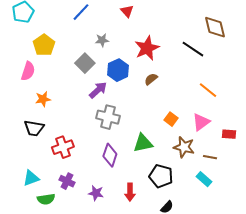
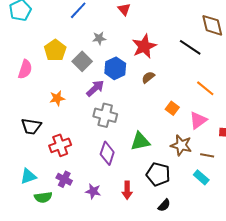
yellow pentagon: (44, 45) -> (55, 50), moved
orange star: (43, 99) -> (57, 98), moved
orange square: (171, 119) -> (172, 108), moved

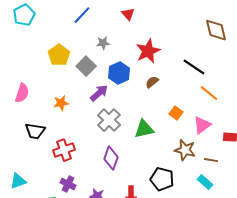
black line: (190, 47) -> (194, 67), moved
pink semicircle: (25, 69) -> (22, 93), moved
gray cross: (105, 115) -> (109, 120), turned 30
green triangle: (140, 141) -> (144, 129), moved
cyan triangle: (28, 176) -> (18, 181), moved

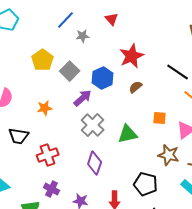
gray star: (103, 43) -> (83, 36), moved
orange square: (176, 113) -> (160, 118), turned -32

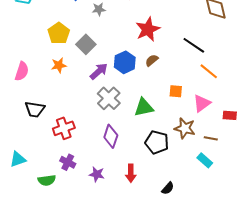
blue hexagon: (103, 78) -> (125, 62), moved
orange star: (45, 108) -> (59, 65), moved
black pentagon: (146, 184) -> (157, 142), moved

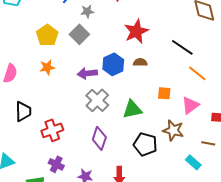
gray square: (86, 44) -> (79, 34), moved
brown semicircle: (152, 60) -> (140, 62), turned 40
purple arrow: (99, 71) -> (87, 73), turned -144
black trapezoid: (35, 109) -> (23, 111), turned -100
brown line: (211, 138) -> (208, 143), moved

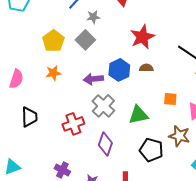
red cross: (52, 130) -> (73, 124), moved

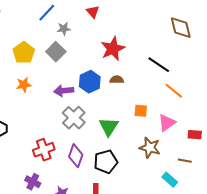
green triangle: (138, 115) -> (109, 127), turned -45
red cross: (73, 124) -> (44, 150), moved
black pentagon: (151, 150) -> (106, 162), moved, turned -30

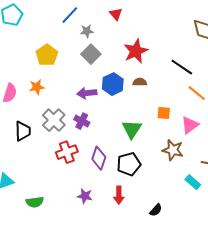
gray square: (56, 52) -> (91, 54), moved
orange star: (24, 85) -> (37, 87), moved
gray cross: (74, 118) -> (54, 120), moved
purple cross: (33, 182) -> (82, 121), moved

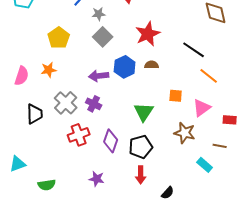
red arrow: (119, 195) -> (141, 175), moved

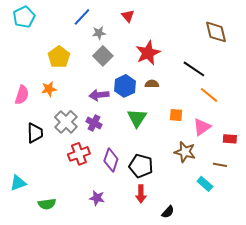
green triangle: (144, 112) -> (137, 118), moved
black pentagon: (141, 147) -> (141, 166), turned 30

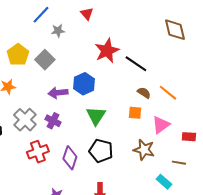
gray square: (103, 56) -> (45, 60), moved
black line: (194, 69) -> (136, 64), moved
brown semicircle: (152, 84) -> (144, 93), moved, turned 32
black pentagon: (141, 166) -> (101, 151), moved

